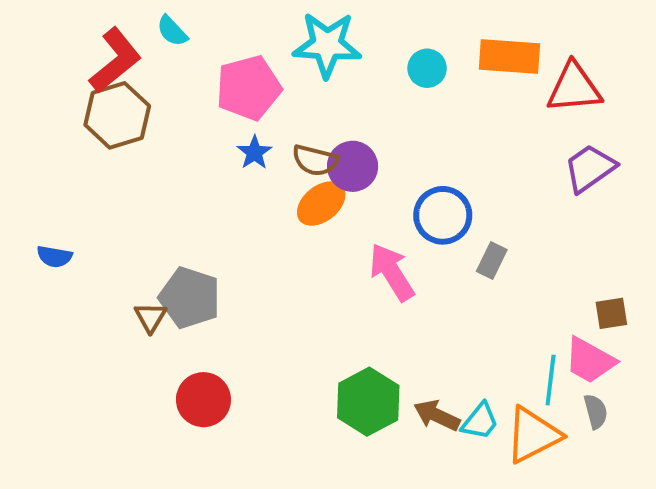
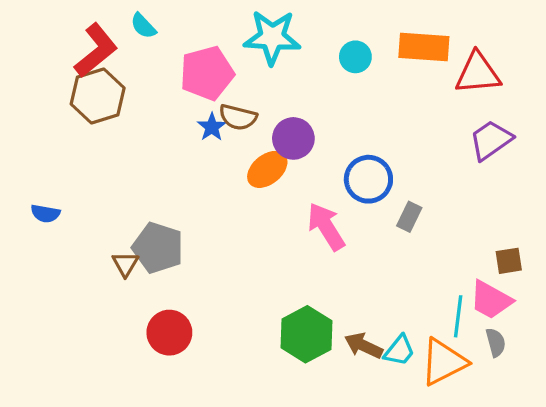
brown semicircle: (315, 160) -> (238, 117), moved

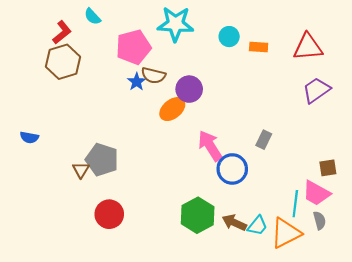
orange rectangle: (424, 47) -> (259, 47), moved, size x0.6
red L-shape: (96, 50) -> (62, 32), size x0.7
blue circle: (368, 179) -> (232, 169), moved

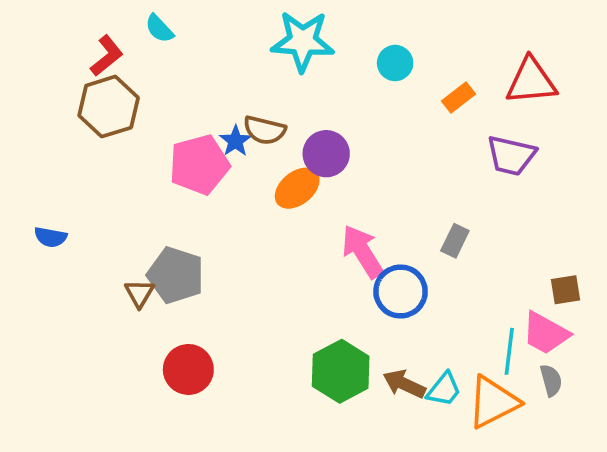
pink pentagon: (133, 47) -> (199, 165), moved
orange rectangle: (259, 47) -> (459, 97), moved, turned -42
purple trapezoid: (316, 90) -> (511, 155), moved, turned -132

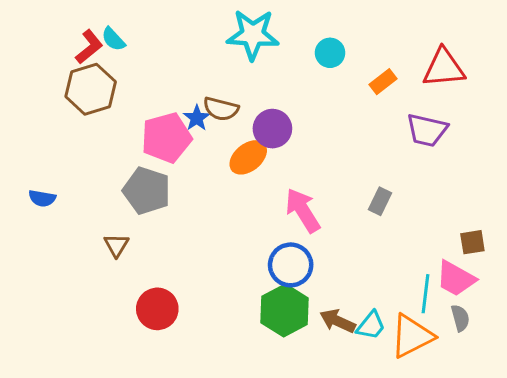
cyan semicircle: (159, 29) -> (113, 39), moved
gray pentagon: (176, 275) -> (147, 191), moved
blue circle: (401, 292) -> (291, 265), moved

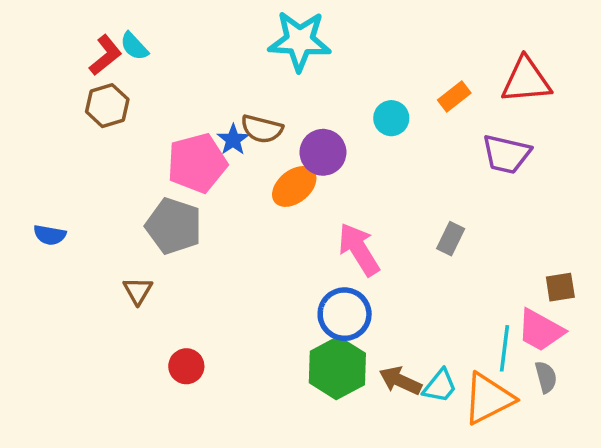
cyan circle: (330, 53) -> (391, 118), moved
brown hexagon: (91, 89) -> (107, 106), size x0.7
red circle: (157, 309) -> (186, 366), size x0.7

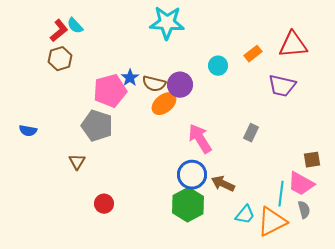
brown semicircle: (262, 129) -> (154, 84), moved
brown arrow: (400, 381) -> (223, 184), moved

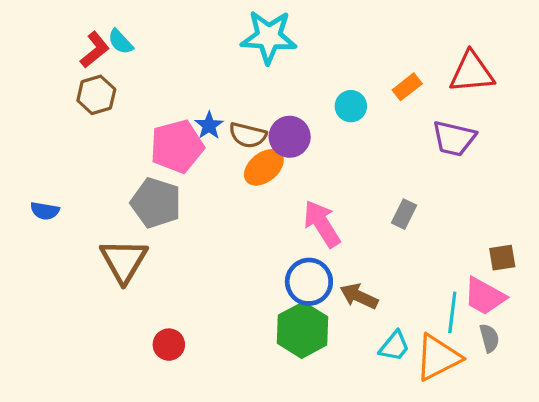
brown triangle: (77, 162) -> (124, 261), size x1.8
red circle: (104, 204) -> (169, 345), moved

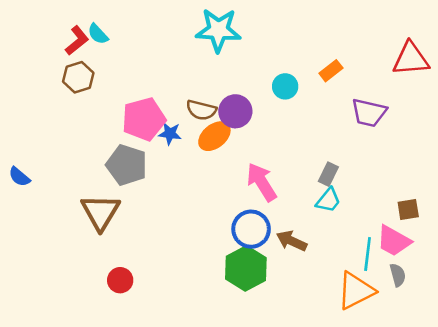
red triangle: (472, 72) -> (411, 59), moved
blue star: (209, 125) -> (170, 134), moved, turned -30
blue semicircle: (45, 211) -> (19, 177), moved, turned 30
red circle: (169, 345) -> (120, 280), moved
cyan trapezoid: (394, 346) -> (328, 200), moved

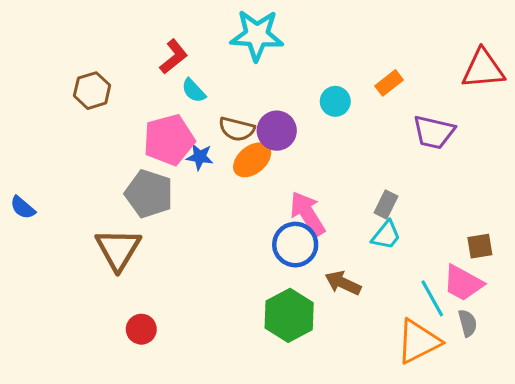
cyan semicircle: (98, 34) -> (194, 91), moved
red L-shape: (77, 41) -> (174, 57), moved
blue circle: (251, 229) -> (295, 245), moved
cyan line: (368, 254) -> (432, 298), turned -36

